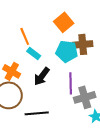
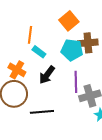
orange line: (25, 36) -> (30, 35), turned 30

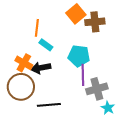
brown cross: (88, 43) -> (95, 22), moved
cyan pentagon: (72, 50) -> (79, 56), moved
black arrow: (47, 75) -> (41, 68), moved, turned 42

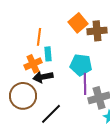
cyan rectangle: (46, 45) -> (48, 54), turned 48
orange cross: (24, 63) -> (33, 64), moved, turned 36
black line: (49, 105) -> (51, 114), turned -40

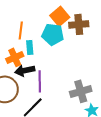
cyan pentagon: (81, 65) -> (53, 34), moved
purple line: (85, 84) -> (40, 81), moved

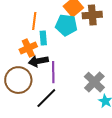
gray cross: (81, 91) -> (94, 82), turned -30

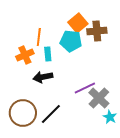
orange cross: (28, 48) -> (25, 55), moved
purple line: (53, 72) -> (85, 88), moved, turned 65
brown circle: (18, 80) -> (23, 113), moved

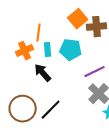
cyan pentagon: (71, 41) -> (71, 50), moved
black arrow: (43, 77) -> (43, 73), turned 60
purple line: (85, 88) -> (95, 72), moved

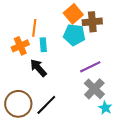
cyan pentagon: (71, 50) -> (74, 35), moved

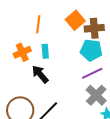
orange line: (34, 28) -> (38, 24), moved
cyan pentagon: (74, 35) -> (91, 50), moved

